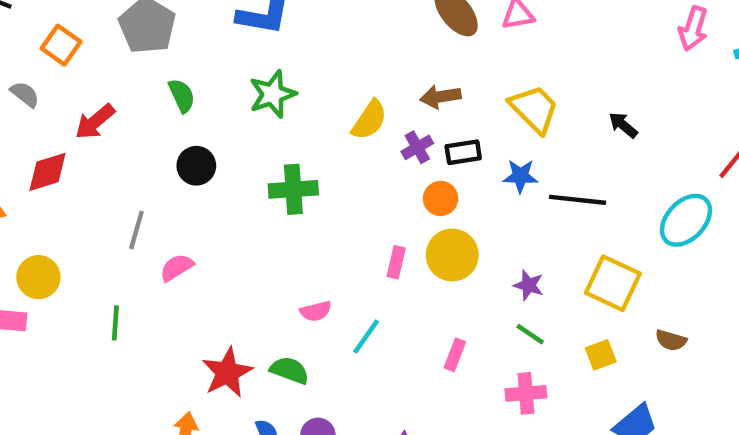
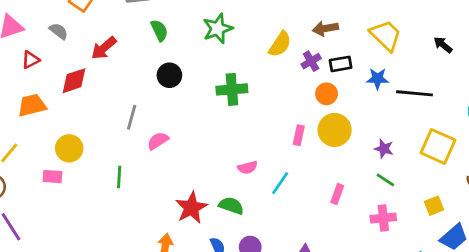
yellow square: (601, 355) -> (434, 206), moved

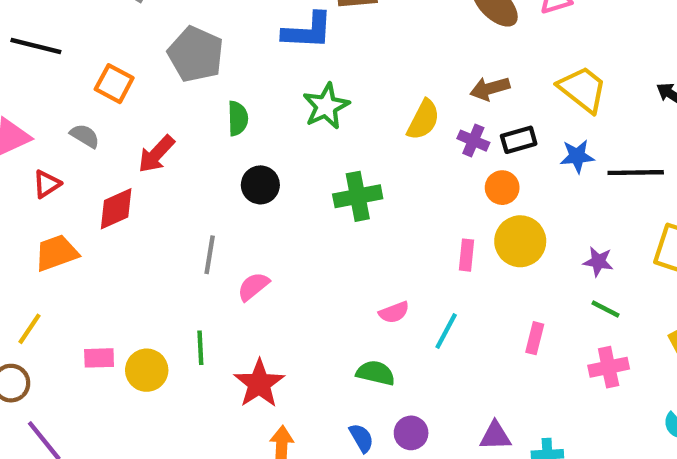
green semicircle: (159, 30) -> (238, 118), turned 30
purple cross: (311, 61) -> (473, 141), turned -30
yellow circle: (69, 148) -> (147, 370), moved
red star: (191, 208) -> (259, 383), moved

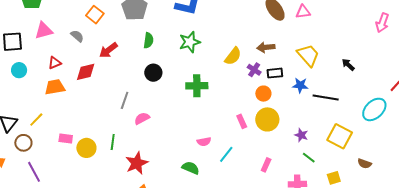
red triangle: (47, 184) -> (55, 63), moved
pink rectangle: (467, 255) -> (242, 121), turned -40
green line: (605, 309) -> (309, 158), moved

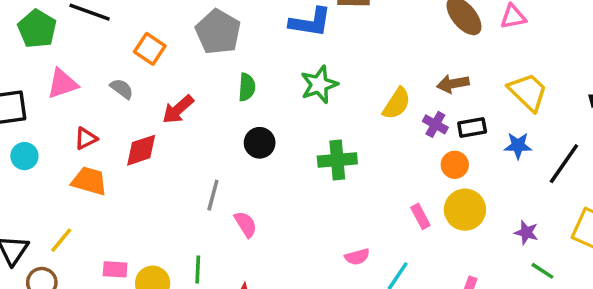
orange trapezoid: (55, 87) -> (89, 181), turned 30
black line: (326, 98) -> (564, 164), turned -60
pink semicircle: (142, 118) -> (246, 224), turned 91

